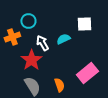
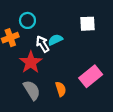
cyan semicircle: (63, 39) -> (55, 40), moved

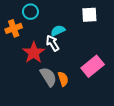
white arrow: (42, 44) -> (53, 43), moved
gray semicircle: (32, 90) -> (48, 77), moved

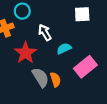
cyan semicircle: (58, 31) -> (64, 49), moved
white arrow: (53, 43) -> (45, 32), moved

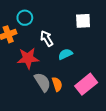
red star: (25, 53) -> (28, 58), turned 30
pink rectangle: (85, 67) -> (86, 84), moved

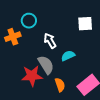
red star: (28, 58) -> (32, 76), moved
gray semicircle: (42, 82) -> (46, 65), moved

